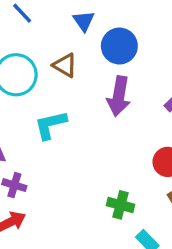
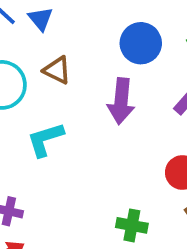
blue triangle: (84, 21) -> (41, 19), moved
blue circle: (119, 46) -> (141, 43), moved

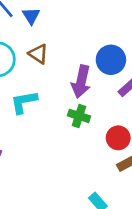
blue circle: (141, 43) -> (111, 60), moved
green cross: (132, 225) -> (79, 116), moved

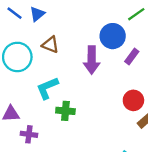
blue triangle: (31, 16) -> (37, 14), turned 35
green cross: (79, 116) -> (65, 111), moved

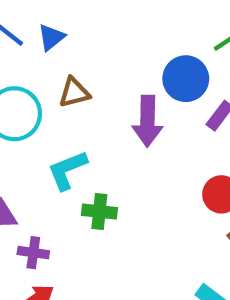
brown triangle: (50, 45) -> (74, 93), turned -36

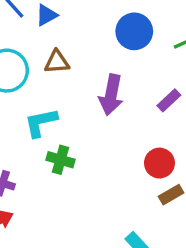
blue circle: (186, 79) -> (134, 31), moved

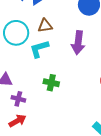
cyan L-shape: (41, 122) -> (39, 49), moved

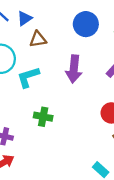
brown triangle: (45, 26) -> (38, 39), moved

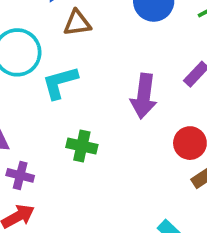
purple arrow: (74, 69) -> (144, 96), moved

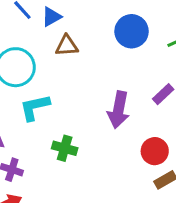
cyan L-shape: (60, 83) -> (35, 107), moved

